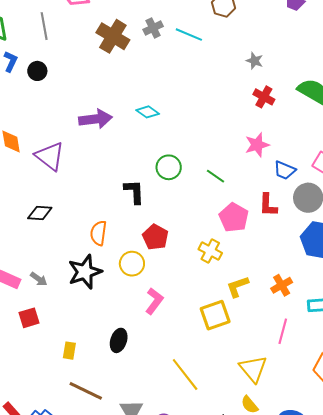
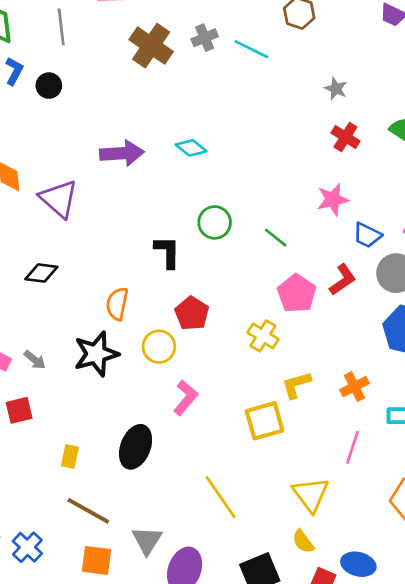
red L-shape: (268, 205) -> (343, 280), turned -130
black ellipse: (119, 340) -> (136, 447), size x1.4

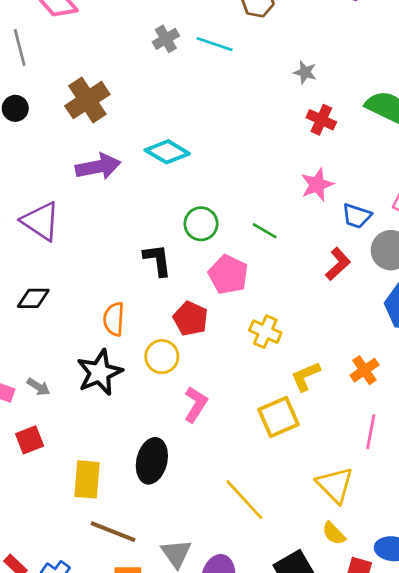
brown cross: (151, 46) -> (87, 100), moved, turned 30
cyan diamond: (191, 148) -> (167, 152), size x1.4
pink pentagon: (297, 293) -> (228, 275), moved
yellow rectangle: (70, 456) -> (87, 479), size x1.6

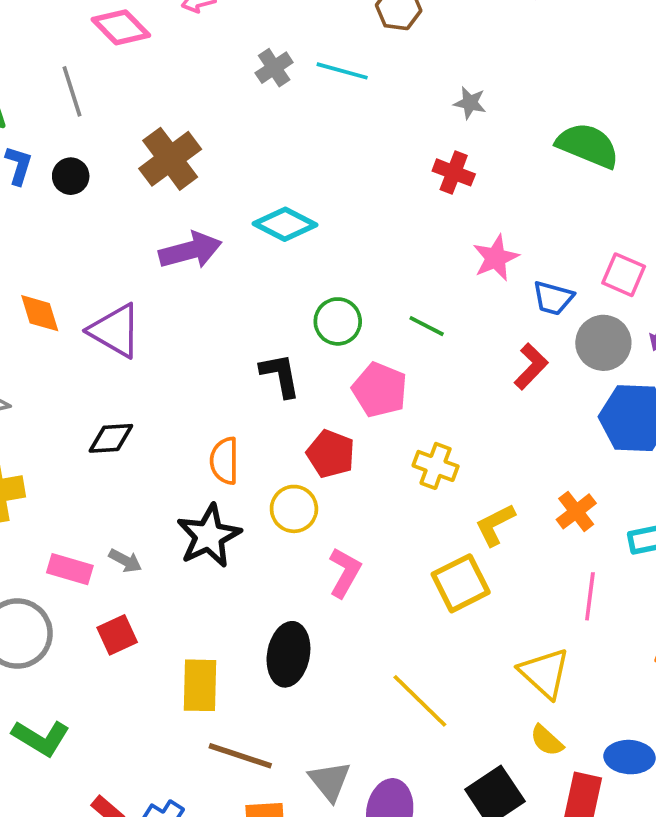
red cross: (321, 120) -> (454, 172), moved

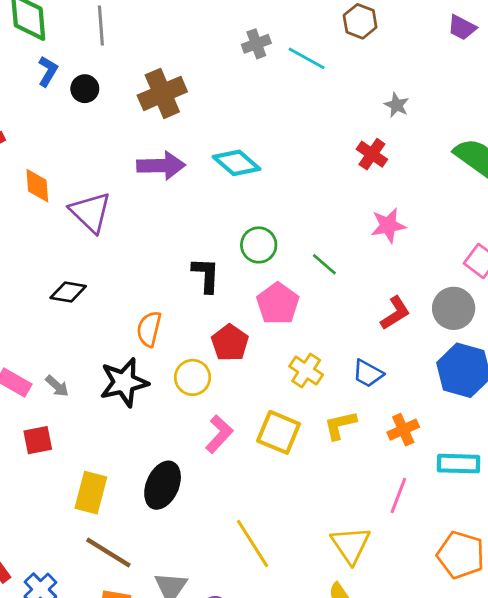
blue trapezoid: (553, 298) -> (368, 373), moved
yellow square: (461, 583) -> (279, 432), moved, turned 36

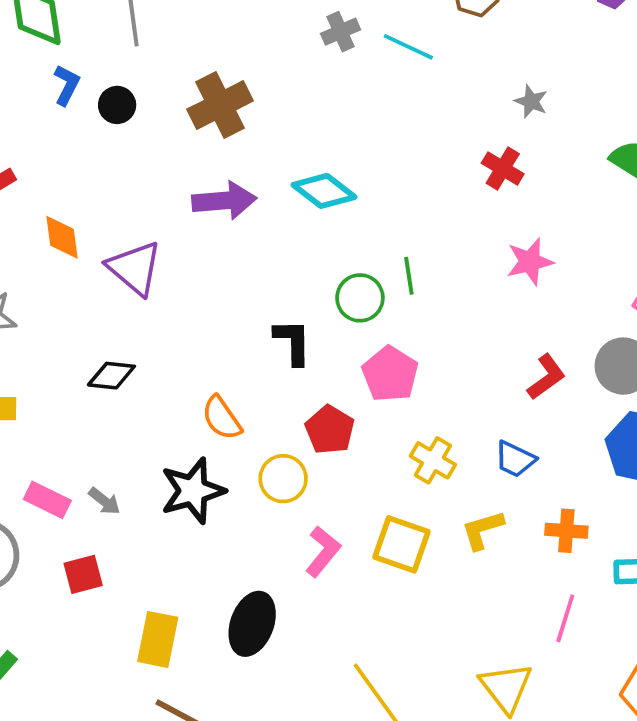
green line: (324, 264) -> (409, 276), moved, turned 44
orange semicircle: (149, 329) -> (222, 418), turned -45
orange cross: (403, 430) -> (566, 531), turned 32

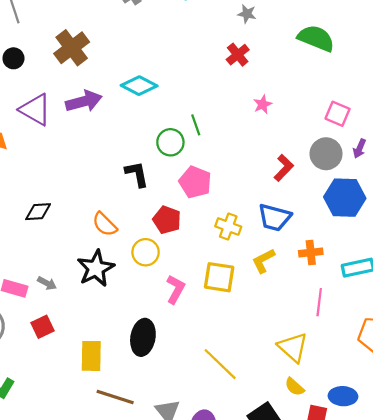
red cross: (503, 169) -> (238, 55), turned 30
pink star: (530, 262) -> (263, 104), size x0.7
purple triangle: (135, 268) -> (35, 110), moved
blue trapezoid: (515, 459) -> (274, 217), size x1.4

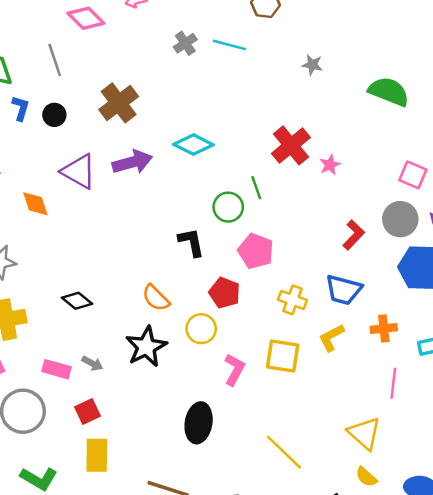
red cross: (238, 55) -> (291, 145), moved, size x1.5
black diamond: (38, 212) -> (77, 301), moved, turned 44
yellow rectangle: (91, 356) -> (97, 455), moved

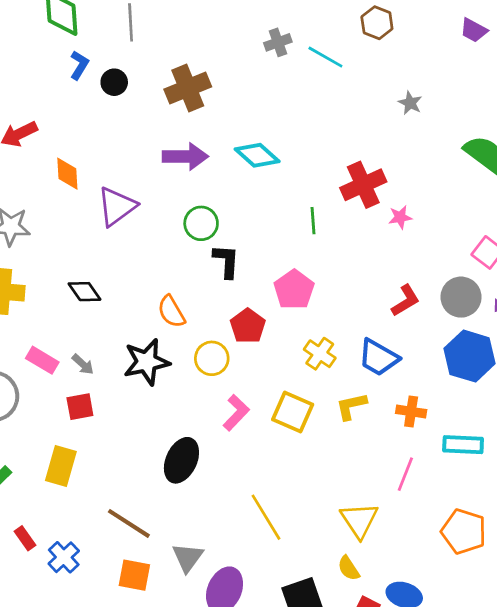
purple triangle: (79, 171) -> (117, 206), moved, turned 39
green circle: (228, 207) -> (201, 223), moved
red square: (88, 411) -> (80, 407), moved

